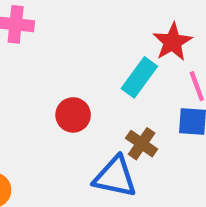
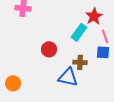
brown cross: (142, 144) -> (80, 62), turned -32

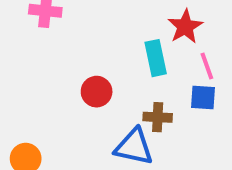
cyan rectangle: (79, 32) -> (156, 58), turned -48

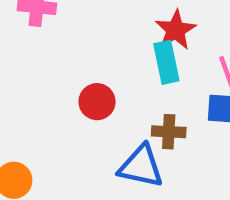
red star: (185, 27) -> (176, 30), moved

